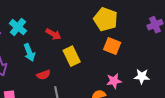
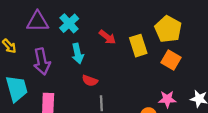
yellow rectangle: (72, 56) -> (138, 46), moved
red semicircle: (44, 75) -> (90, 81), turned 32

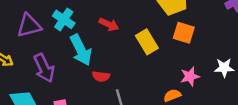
yellow rectangle: (138, 46) -> (147, 42), moved
cyan arrow: (78, 54) -> (81, 50), size x1.4

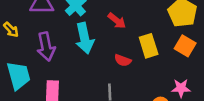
red semicircle: (101, 76) -> (123, 60), moved

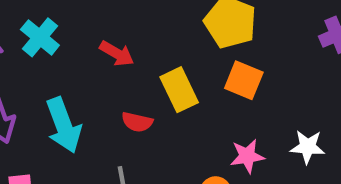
cyan arrow: (85, 38) -> (64, 125), moved

